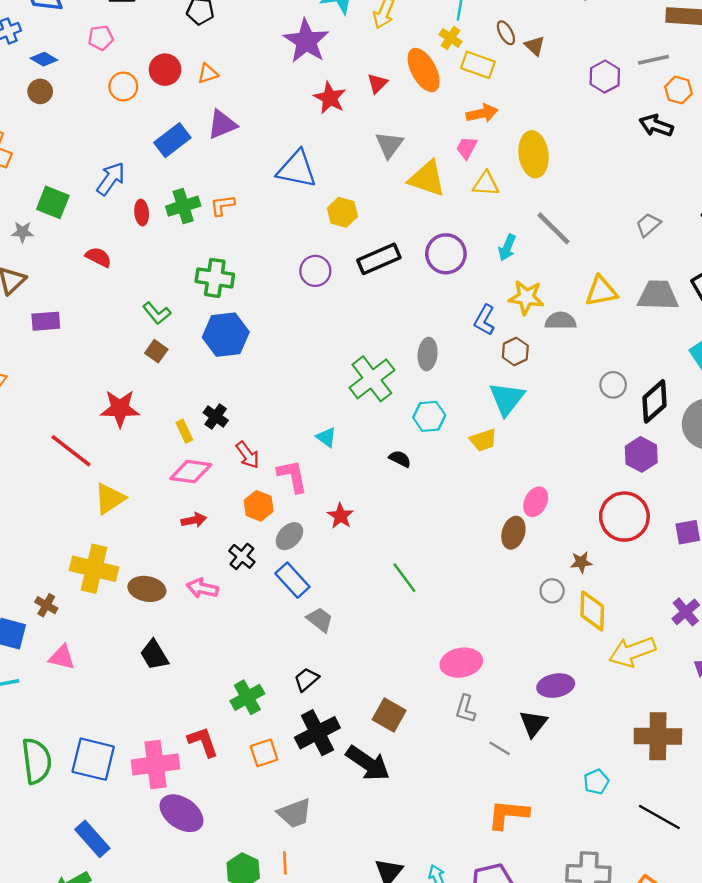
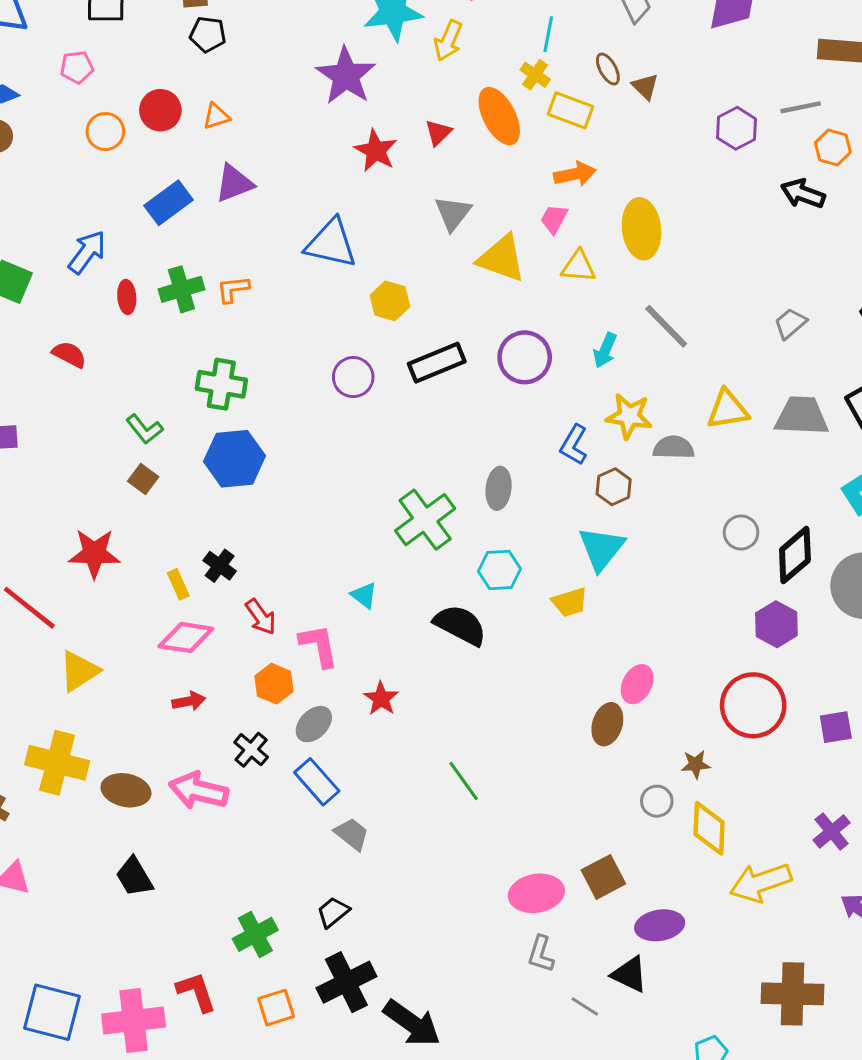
black semicircle: (400, 459) -> (460, 625), size x1.8
pink arrow: (202, 588) -> (199, 791), size x1.4
brown square: (389, 715) -> (603, 877), moved, turned 32
black triangle: (533, 723) -> (630, 974), turned -44

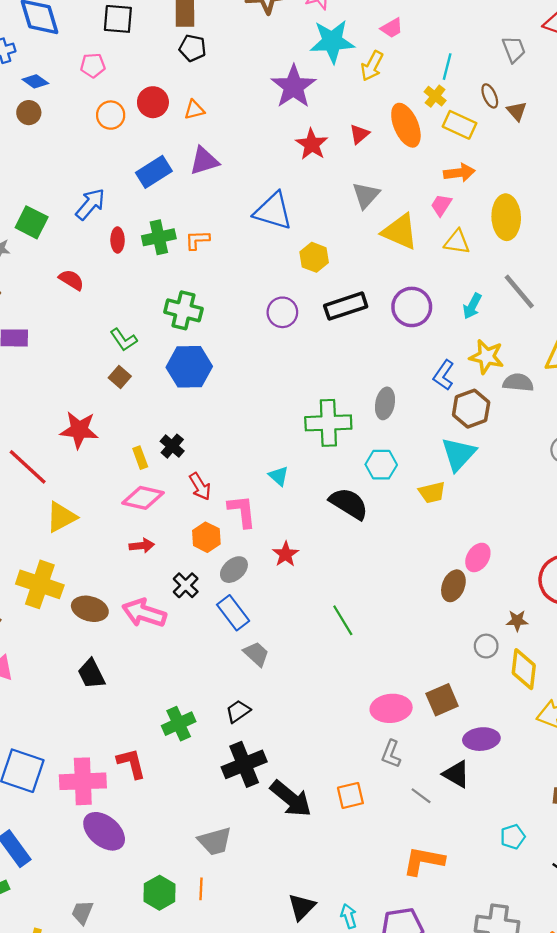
brown hexagon: (614, 487) -> (471, 409), size x1.4
green cross: (425, 520) -> (328, 423), turned 30
orange square: (276, 1008) -> (350, 795), moved

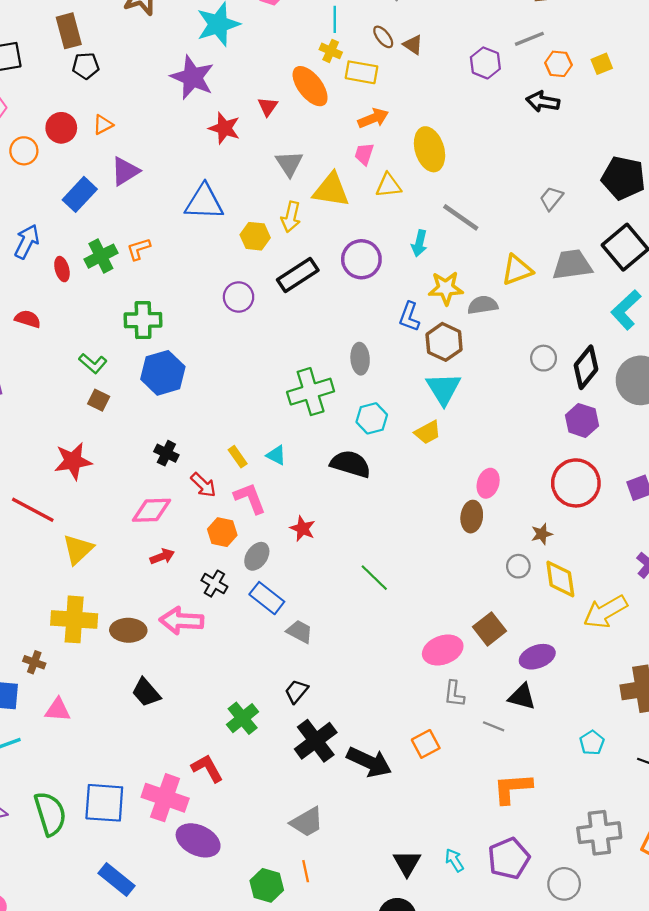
yellow arrow: (372, 66) -> (291, 217), moved
yellow rectangle: (140, 458) -> (238, 457), moved
pink cross: (83, 781) -> (165, 798), turned 36

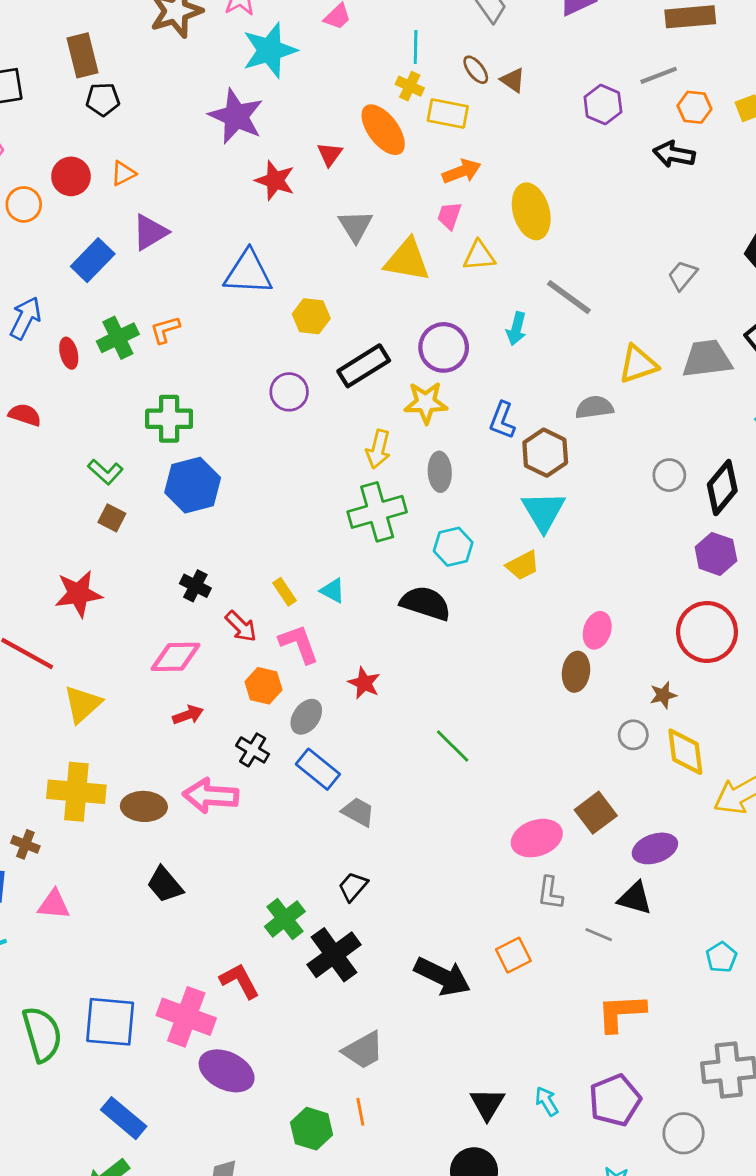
yellow arrow: (291, 217) -> (378, 449), moved
yellow star: (446, 288) -> (426, 403), moved
black cross: (316, 741) -> (334, 955), moved

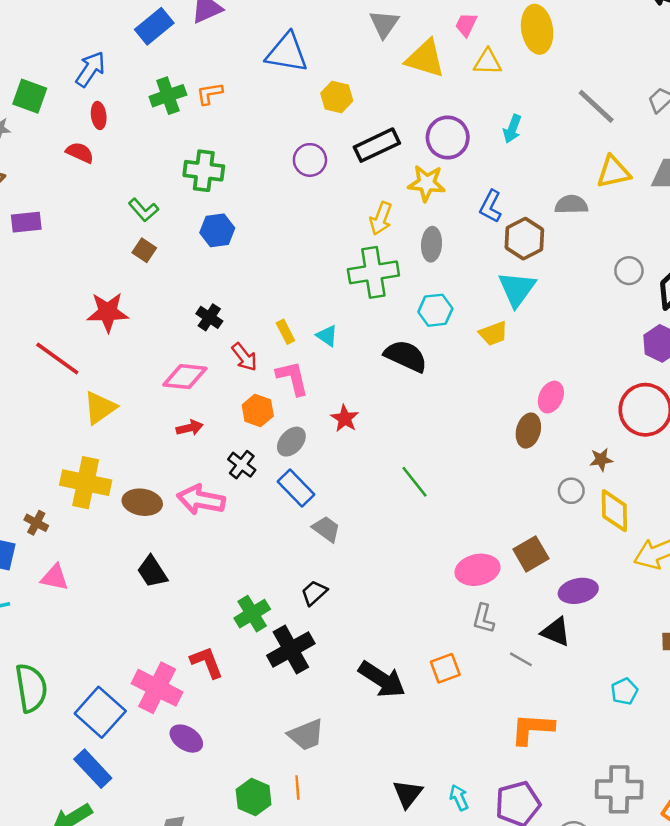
gray line: (569, 297) -> (596, 106), moved
red ellipse: (69, 353) -> (99, 115), moved
blue hexagon: (193, 485) -> (217, 230), size x0.7
blue square: (110, 1022) -> (100, 712), moved, turned 30
purple ellipse: (227, 1071) -> (186, 739), size x0.7

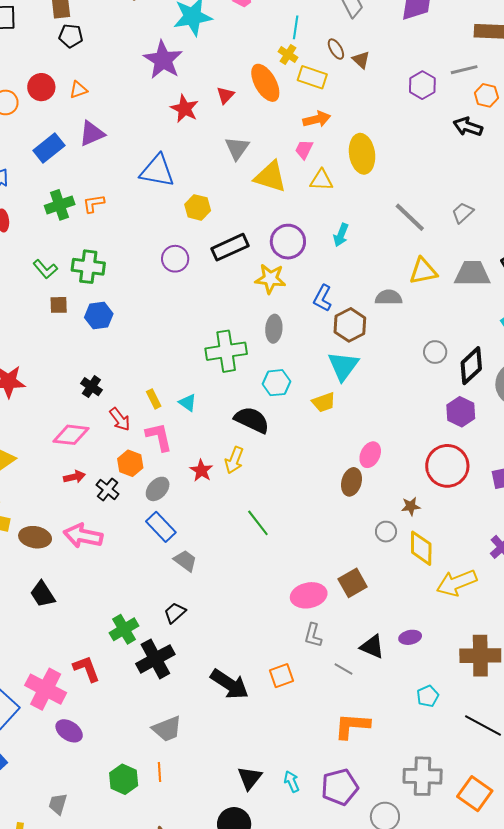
green L-shape: (143, 210) -> (45, 269), moved
yellow arrow: (381, 218) -> (234, 460), moved
brown square: (144, 250) -> (59, 305), moved, turned -36
black cross: (242, 465) -> (108, 489), moved
purple ellipse: (578, 591) -> (410, 637), moved, size x0.7

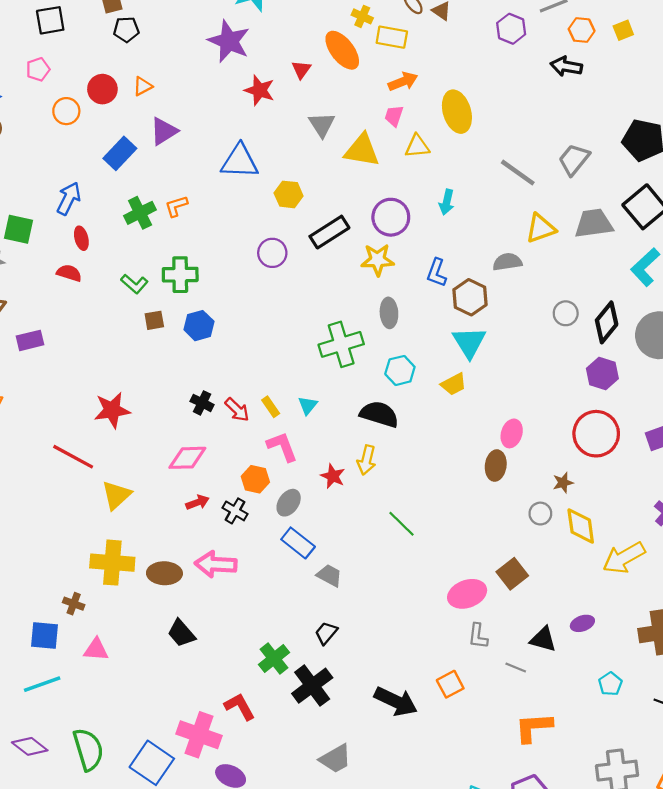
gray trapezoid: (463, 213) -> (574, 160), size x1.4
cyan triangle: (188, 403) -> (308, 405), turned 42
red arrow: (120, 419) -> (237, 410), moved

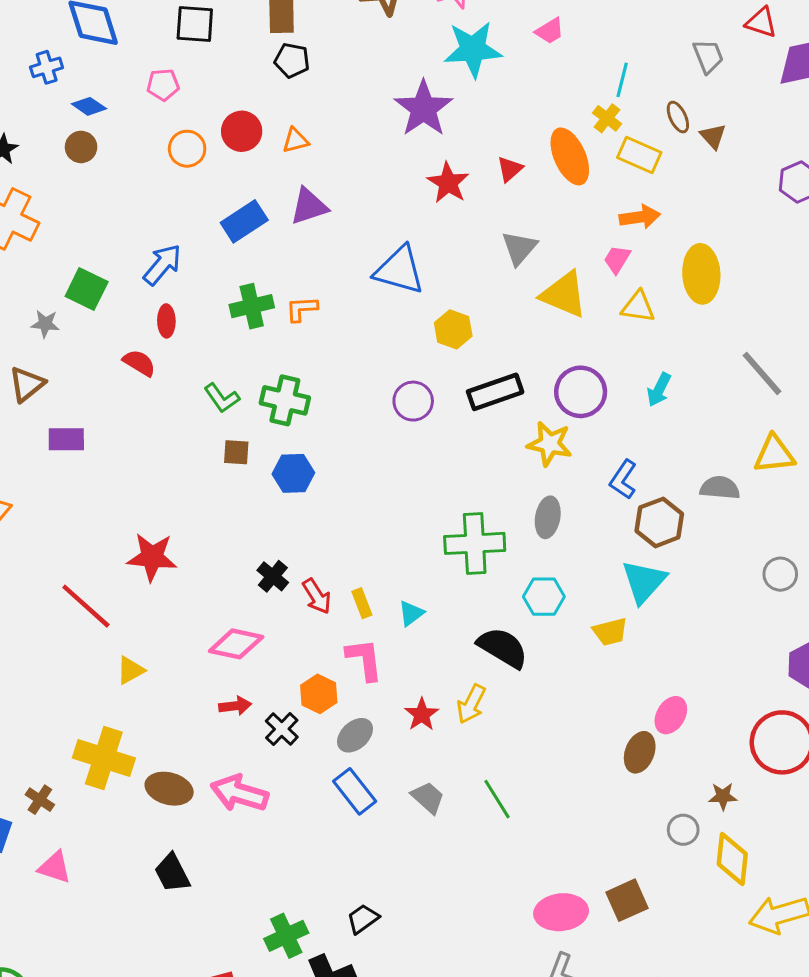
yellow triangle: (116, 495) -> (131, 670), size x0.7
gray trapezoid: (329, 575) -> (428, 798), moved

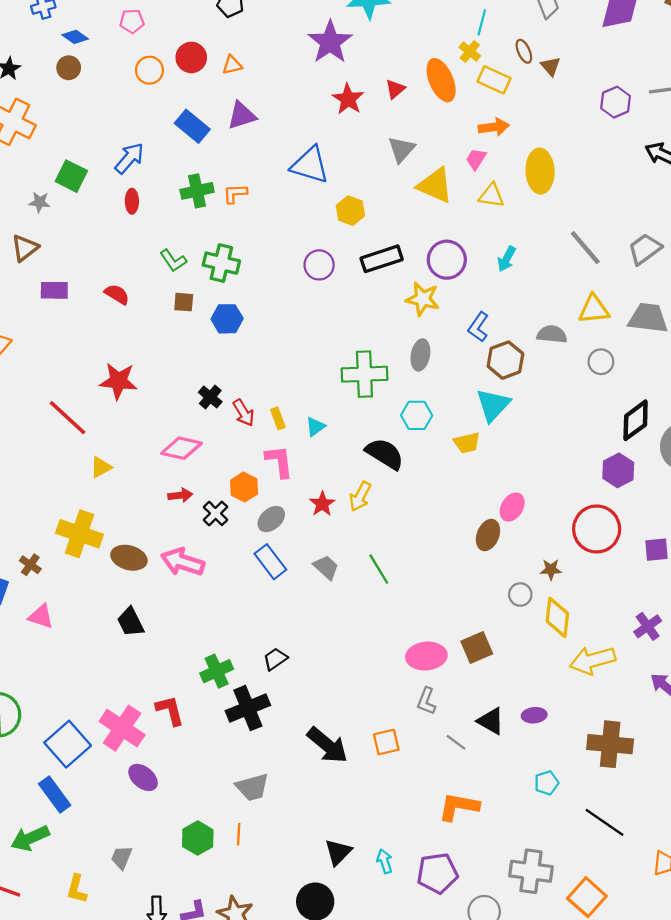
blue rectangle: (244, 221) -> (192, 126), turned 72
red semicircle: (139, 363) -> (117, 294), moved
gray circle: (780, 574) -> (601, 362), moved

